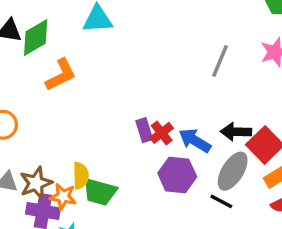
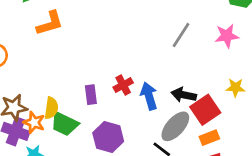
purple rectangle: (144, 130) -> (91, 95), moved
blue arrow: (195, 140) -> (149, 96), turned 32
purple hexagon: (177, 175) -> (108, 137), moved

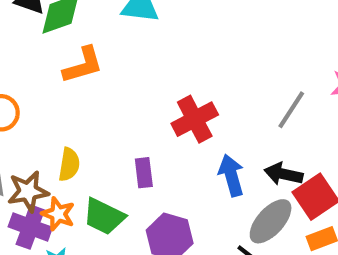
gray line: (181, 35) -> (291, 110), moved
red cross: (123, 85) -> (195, 119), moved, size x1.5
yellow semicircle: (51, 108) -> (69, 164), moved

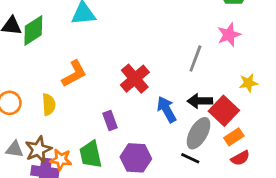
orange L-shape: (83, 65) -> (74, 74), moved
yellow semicircle: (69, 164) -> (49, 104), moved
green trapezoid: (104, 216) -> (91, 154), turned 64

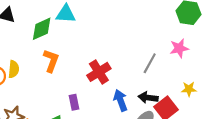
green diamond: (33, 31) -> (42, 29), moved
orange L-shape: (74, 74) -> (51, 61), turned -50
yellow semicircle: (49, 104) -> (14, 69), moved

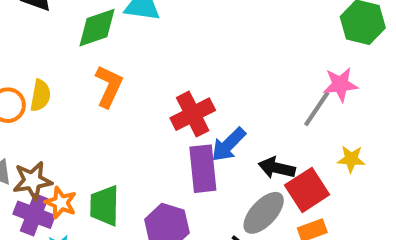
gray line: (150, 63) -> (317, 109), moved
blue arrow: (120, 100) -> (228, 145), moved, turned -120
purple rectangle: (74, 102) -> (203, 169), moved, size x1.6

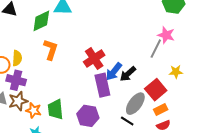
pink star: (340, 85) -> (166, 35), turned 30
black arrow: (277, 168) -> (128, 74), moved, turned -48
purple cross: (34, 215) -> (16, 80), moved

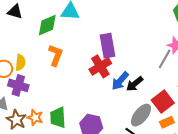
purple rectangle: (102, 85) -> (108, 46), moved
brown star: (18, 101) -> (16, 120), moved, turned -30

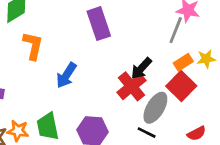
red cross: (100, 66) -> (132, 86), moved
blue arrow: (120, 81) -> (66, 75), moved
orange rectangle: (167, 122) -> (183, 62), moved

